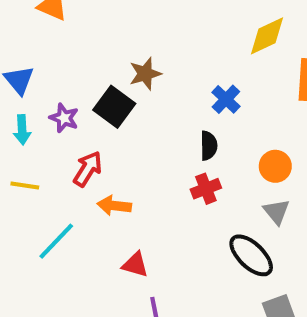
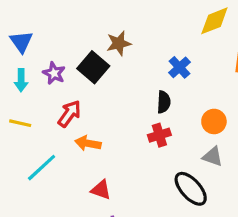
gray triangle: (277, 212) -> (213, 156), turned -35

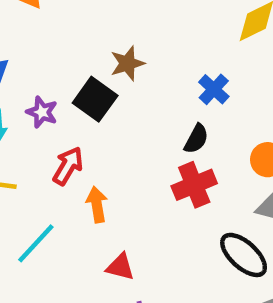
black semicircle: (164, 102) -> (196, 139), turned 30
red cross: (159, 135) -> (194, 185), size x1.4
orange arrow: (88, 143) -> (97, 204), turned 75

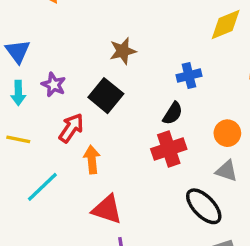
blue cross: (214, 89) -> (189, 76), turned 30
black square: (95, 99) -> (106, 96), moved
red triangle: (120, 267) -> (107, 209), size x1.4

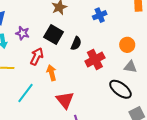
black semicircle: (173, 113) -> (76, 43), moved
red triangle: (107, 209) -> (65, 100), turned 42

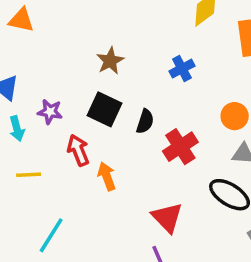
red arrow: (37, 56) -> (78, 150), turned -42
cyan line: (26, 93) -> (51, 235), moved
red triangle: (65, 100) -> (167, 217), moved

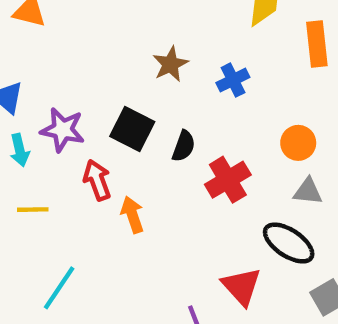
brown star: (110, 61) -> (170, 64), moved
purple star: (50, 112) -> (63, 130), size x1.4
red triangle: (167, 217) -> (241, 286), moved

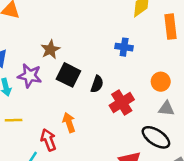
brown star: (170, 64) -> (50, 49), moved
blue cross: (233, 80) -> (124, 47), turned 35
red arrow: (97, 180) -> (48, 140), moved

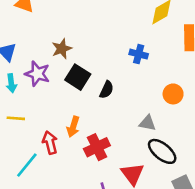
red cross: (122, 102) -> (97, 147), moved
gray triangle: (166, 109) -> (147, 123), moved
orange arrow: (69, 122) -> (73, 127), turned -150

